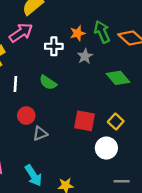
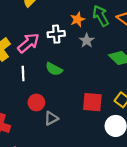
pink arrow: (21, 33) -> (28, 43), moved

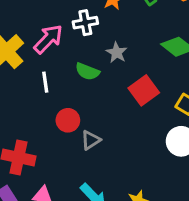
gray star: (87, 41) -> (117, 53), moved
red square: (92, 102) -> (144, 90), moved, turned -35

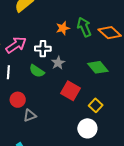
white cross: (85, 23) -> (43, 49), moved
red square: (144, 90) -> (70, 91), turned -36

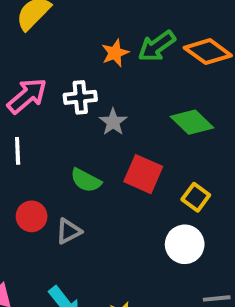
green arrow: (84, 27) -> (157, 46), turned -96
green semicircle: (37, 71) -> (86, 180), moved
red circle: (18, 100) -> (32, 216), moved

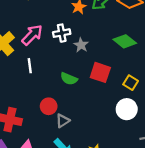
red circle: (32, 216) -> (49, 106), moved
gray triangle: (69, 231) -> (63, 121), moved

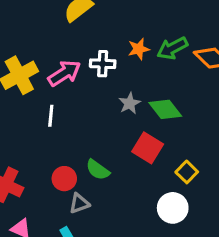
white cross: (62, 33) -> (103, 64), moved
green diamond: (125, 41) -> (165, 109), moved
green semicircle: (69, 79) -> (98, 170), moved

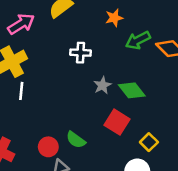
orange star: (139, 49) -> (114, 18), moved
pink arrow: (64, 73) -> (21, 24), moved
white line: (51, 116) -> (21, 91), moved

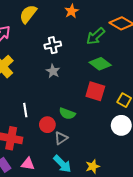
green arrow: (138, 40) -> (96, 36), moved
gray star: (102, 85) -> (53, 71), moved
white line: (21, 91) -> (25, 110), moved

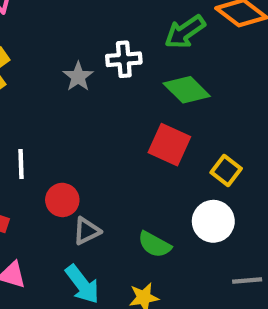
white cross: (53, 45) -> (124, 59), moved
gray star: (53, 71) -> (78, 77), moved
green semicircle: (67, 114) -> (155, 244), moved

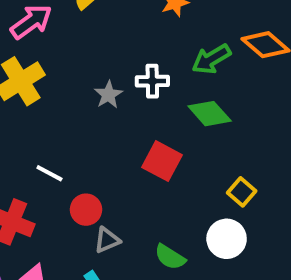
red square: (169, 145) -> (162, 161), moved
white line: (21, 164) -> (49, 173), turned -64

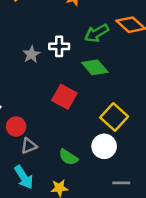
yellow square: (242, 192) -> (114, 117), size x1.5

